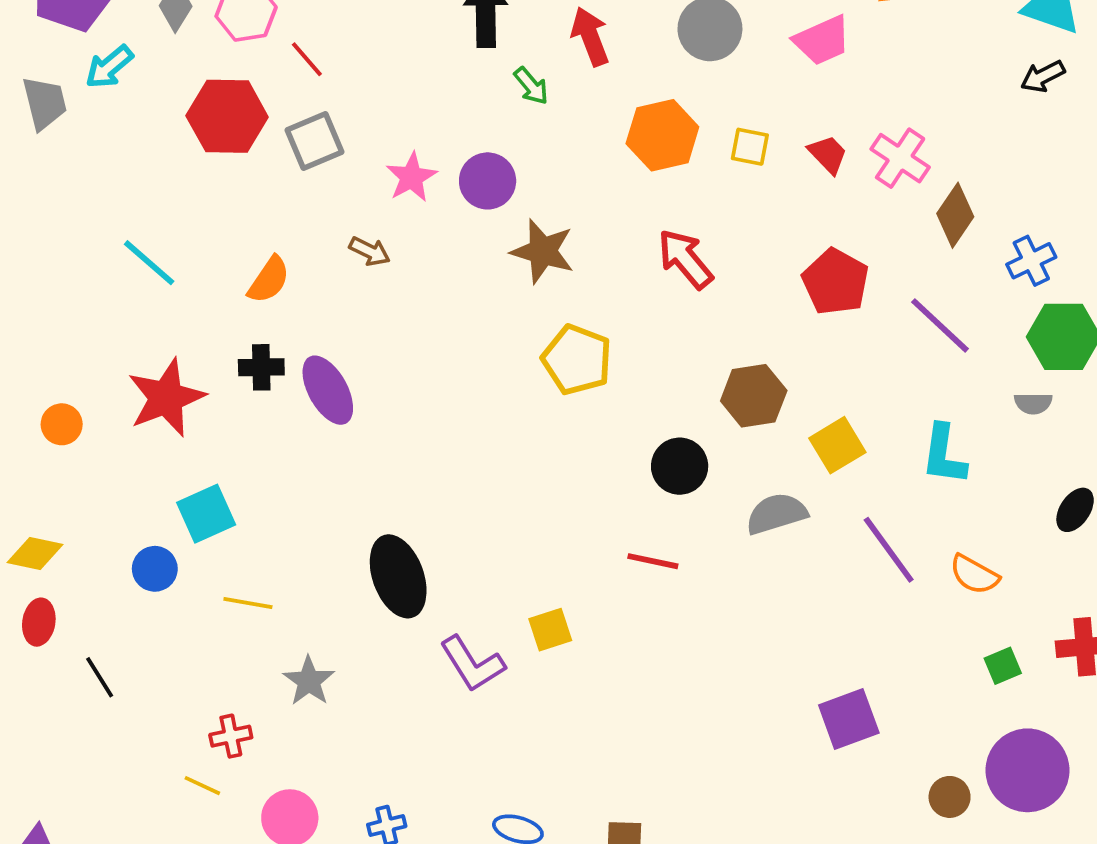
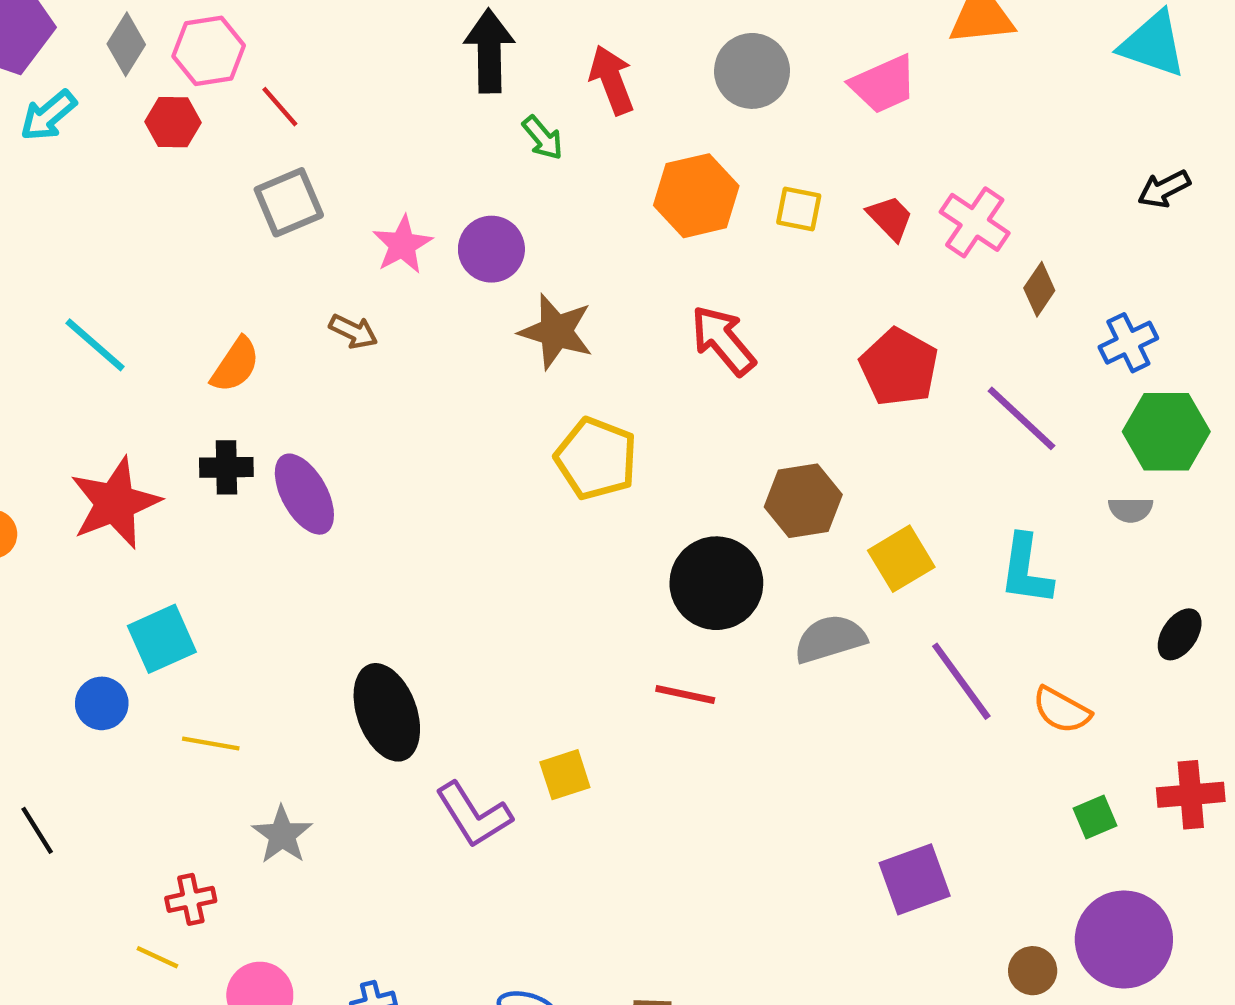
black arrow: (1043, 76) -> (1164, 189), moved
red hexagon: (227, 116) -> (173, 122), moved, size x0.6
brown diamond: (955, 215) -> (1039, 289), size x0.7
black circle: (680, 466) -> (716, 583), size x1.4

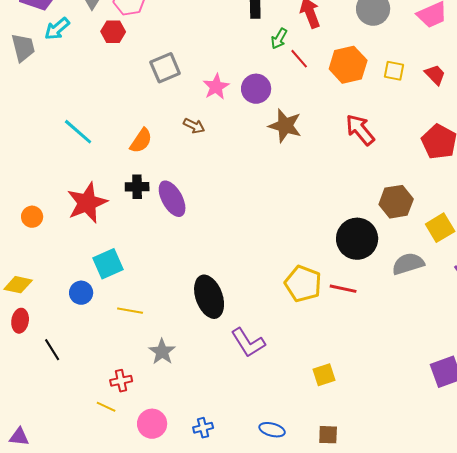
red line: (280, 107) -> (299, 59), moved
green arrow: (543, 138) -> (279, 39), turned 70
yellow pentagon: (596, 458) -> (303, 284), moved
yellow square: (565, 775) -> (324, 375), moved

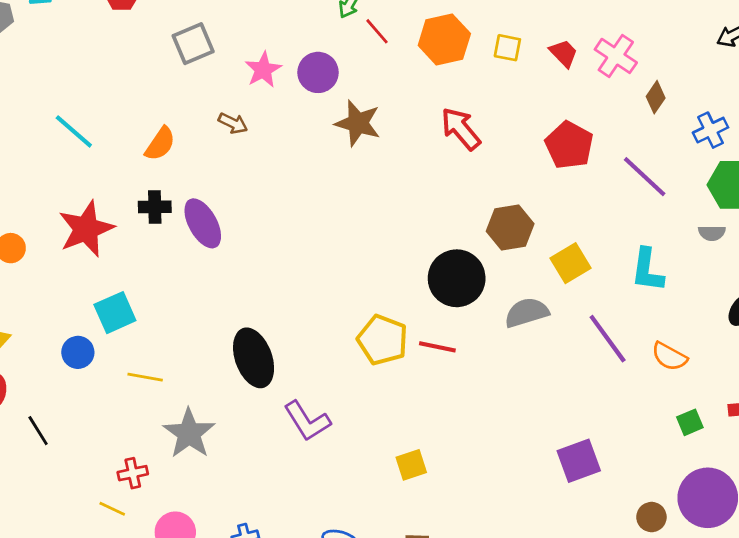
gray star: (162, 352) -> (189, 433), size x1.4

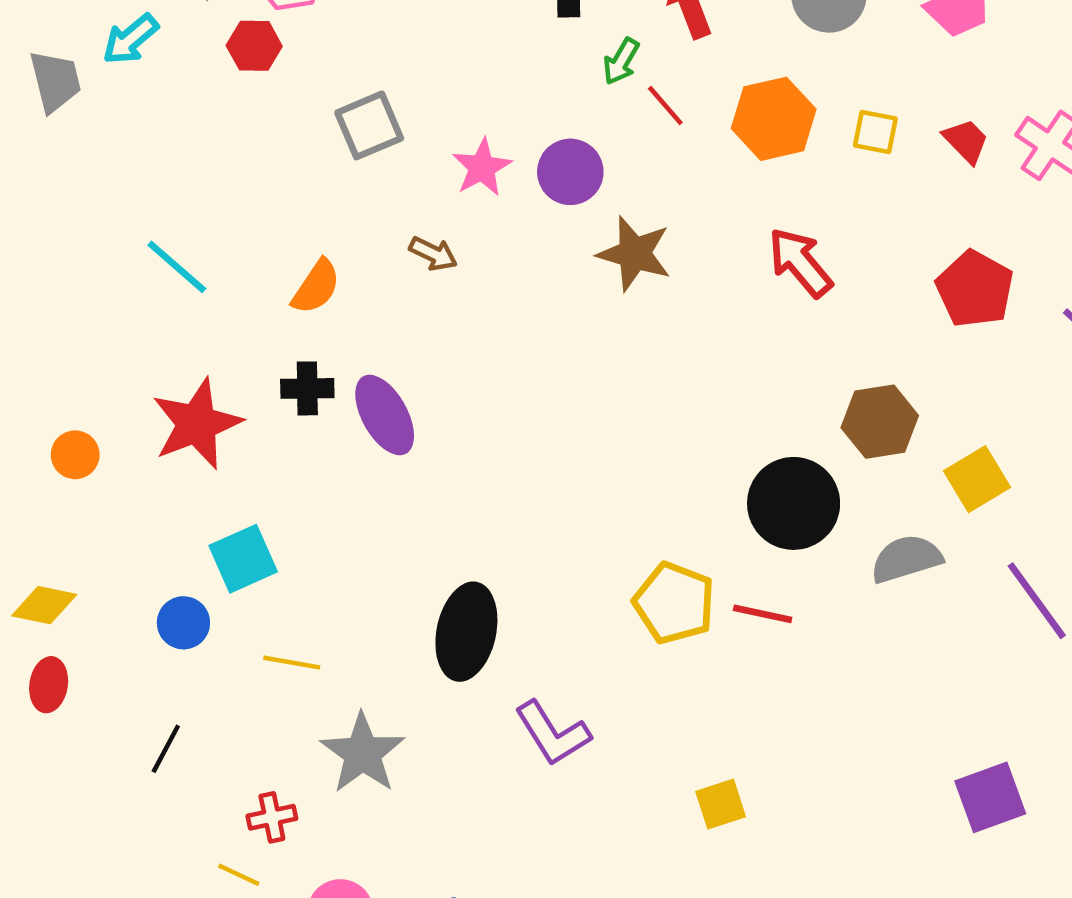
black ellipse: (254, 358) -> (466, 632), turned 32
black line: (38, 431) -> (166, 749), moved, turned 60

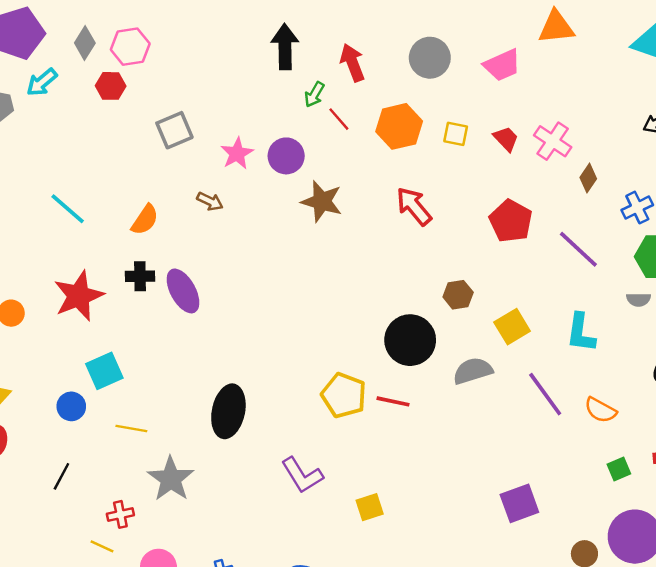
brown hexagon: (880, 422) -> (458, 295), size x0.7
purple L-shape: (553, 733) -> (302, 475), moved

